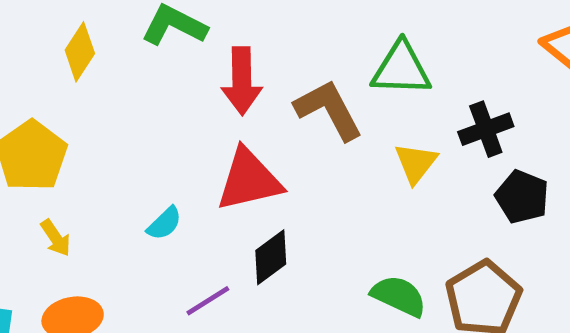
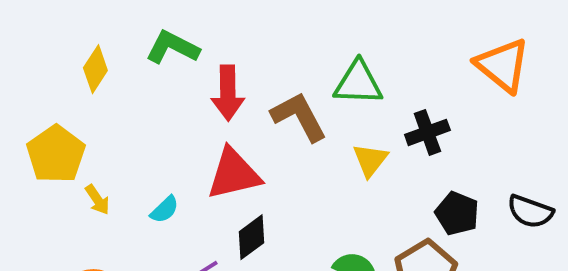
black pentagon: (522, 197) -> (457, 213), moved
yellow arrow: (56, 238) -> (97, 200), moved

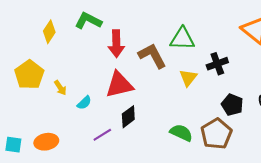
yellow arrow: (97, 200) -> (60, 88), moved

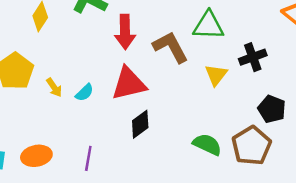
cyan semicircle: (84, 103) -> (85, 93), moved
purple line: (102, 135) -> (88, 158), moved, turned -48

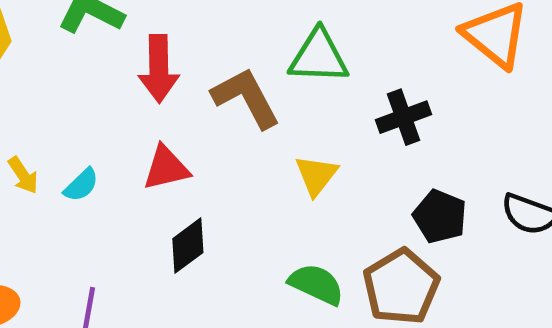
yellow triangle: (216, 75) -> (316, 175), moved
red triangle: (129, 84) -> (166, 168), size x0.7

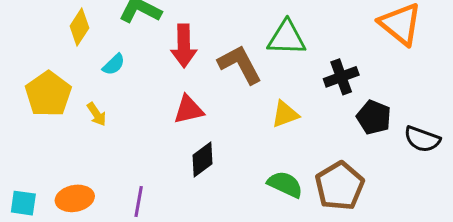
yellow triangle: (316, 175) -> (285, 114), turned 32
cyan semicircle: (81, 185) -> (114, 64), moved
black pentagon: (440, 216) -> (374, 117), moved

